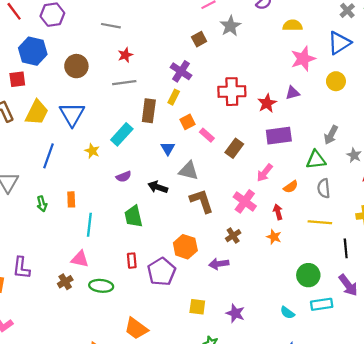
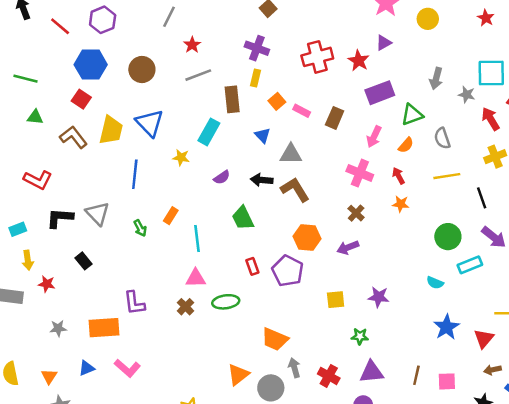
gray line: (111, 26) -> (169, 17), turned -60
red square: (17, 79) -> (81, 99), turned -35
green triangle: (316, 160) -> (412, 115), moved
orange rectangle: (71, 199) -> (171, 216), turned 48
brown L-shape: (202, 201) -> (295, 190), moved

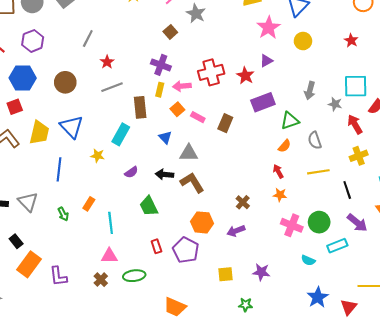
red square: (81, 99) -> (15, 107), turned 35
pink arrow: (374, 137) -> (182, 86), moved, turned 60
pink cross: (360, 173) -> (292, 225), moved
orange rectangle: (104, 328) -> (29, 264), moved, turned -50

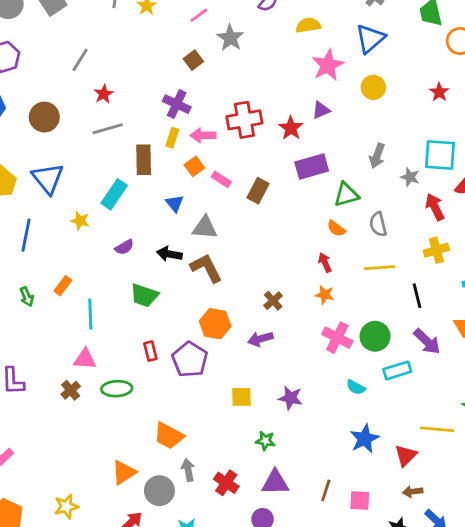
orange semicircle: (284, 146) -> (336, 229), turned 80
green trapezoid: (149, 206) -> (144, 295), turned -50

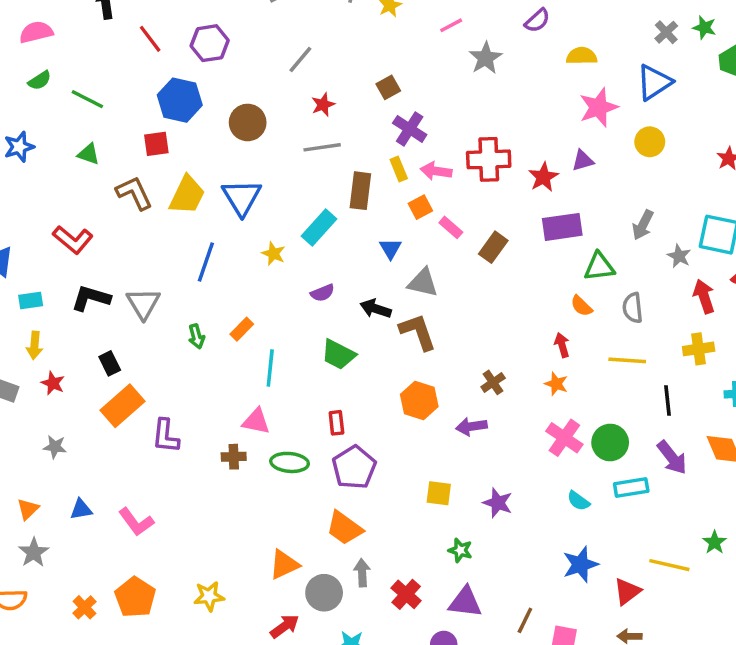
brown square: (193, 60) -> (388, 87), moved
yellow rectangle: (172, 138) -> (399, 169), turned -48
purple pentagon: (190, 360) -> (354, 467), moved
brown cross: (71, 390) -> (234, 457), turned 30

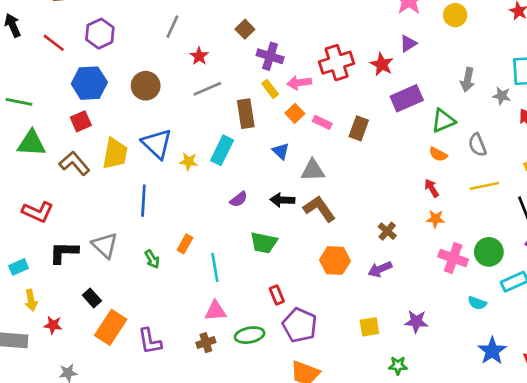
green triangle: (89, 154) -> (31, 143), size x1.6
yellow star: (273, 254) -> (189, 162), moved

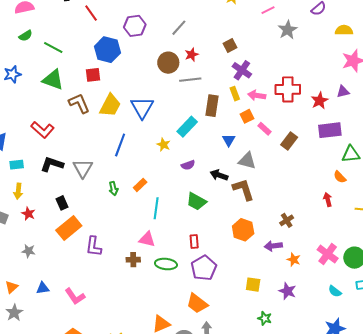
purple hexagon: (100, 34) -> (135, 26), moved
brown circle: (146, 86) -> (168, 63), moved
yellow star: (189, 162) -> (164, 145), moved
orange star: (435, 219) -> (294, 260), moved

